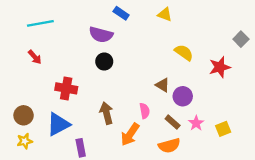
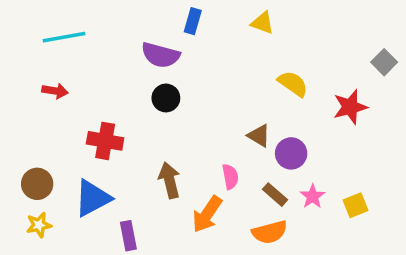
blue rectangle: (121, 13) -> (193, 21), turned 72
red arrow: (35, 57) -> (55, 91), turned -40

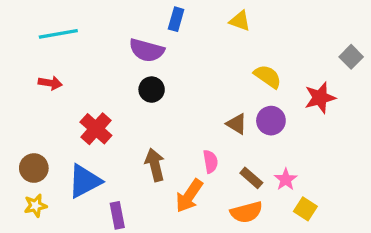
red cross: (105, 141) -> (96, 129), turned 32
purple circle: (291, 153) -> (271, 121), moved
yellow square: (355, 205) -> (305, 209), moved, turned -35

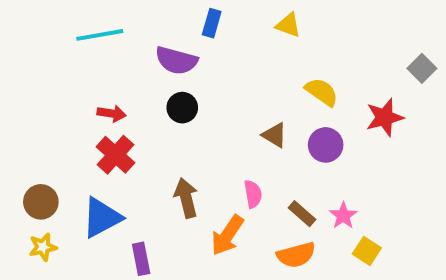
cyan line: (58, 34) -> (100, 35), moved
red arrow: (50, 83) -> (112, 113), moved
brown triangle: (237, 124) -> (275, 135), moved

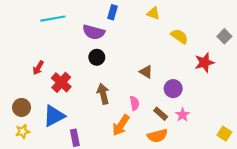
yellow semicircle: (322, 92) -> (179, 36), moved
red arrow: (112, 113) -> (38, 68), moved, turned 112
purple circle: (326, 145) -> (173, 89), moved
brown arrow: (186, 198) -> (103, 94), moved
yellow square: (367, 251) -> (224, 134), moved

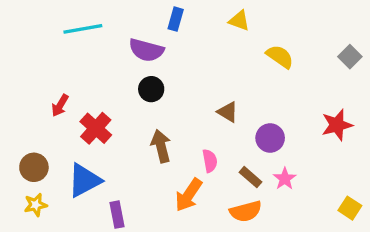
red star: (205, 62) -> (337, 125), moved

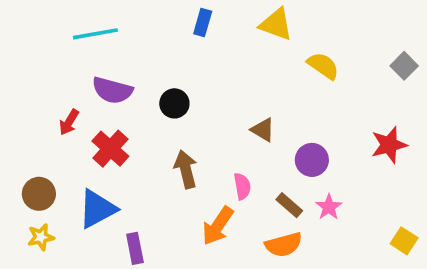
yellow triangle: (239, 21) -> (276, 24), size x1.4
purple semicircle: (146, 50) -> (112, 90), moved

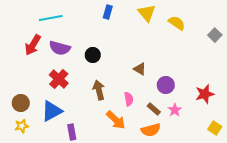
yellow triangle: (276, 24) -> (147, 13), turned 30
yellow semicircle: (323, 66) -> (177, 23), moved
red arrow: (69, 122) -> (33, 45), moved, size x1.5
red star: (389, 145) -> (205, 94), moved
orange arrow: (218, 226) -> (116, 120), turned -80

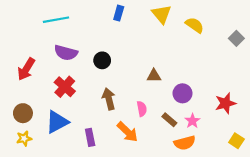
red arrow: (33, 45) -> (26, 69), moved
brown triangle: (140, 69) -> (154, 76), turned -32
orange semicircle: (151, 130) -> (185, 143), moved
purple rectangle: (72, 132) -> (90, 137), moved

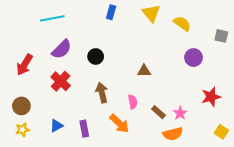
gray square: (236, 38) -> (221, 36), turned -32
purple semicircle: (66, 53) -> (62, 49), turned -60
purple circle: (182, 93) -> (194, 58), moved
blue triangle: (57, 122) -> (56, 126), moved, size x0.6

